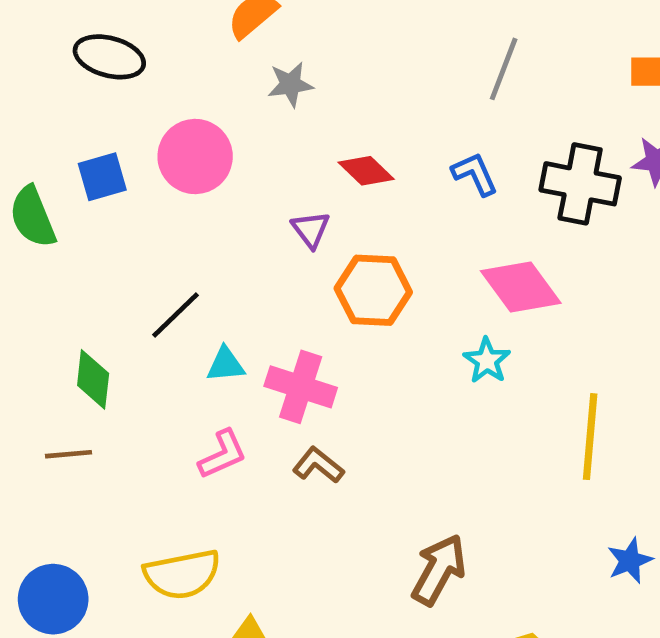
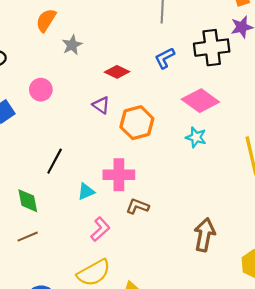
pink circle: (195, 156) -> (41, 90), size x0.7
blue L-shape: (475, 174) -> (165, 58), turned -75
cyan triangle: (226, 365) -> (86, 191), moved
pink L-shape: (223, 454) -> (100, 229), moved

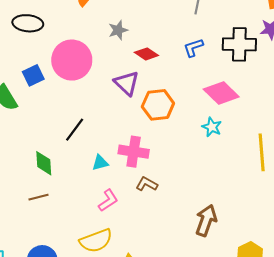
gray star: (72, 45) -> (118, 30), moved
pink circle: (41, 90) -> (72, 60), size x1.8
purple triangle: (101, 105) -> (127, 83), size x1.5

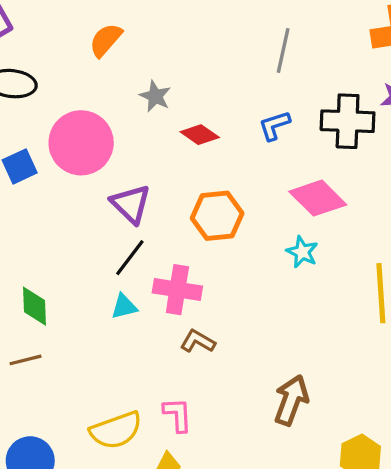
gray star: (118, 30) -> (155, 96), turned -30
purple triangle: (127, 83) -> (131, 204), moved
black line: (75, 130) -> (130, 258), moved
pink L-shape: (108, 200) -> (178, 415), moved, turned -60

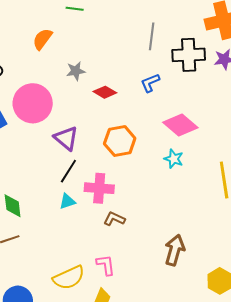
gray star: (155, 96) -> (76, 71), turned -30
black cross: (348, 121) -> (189, 55), moved

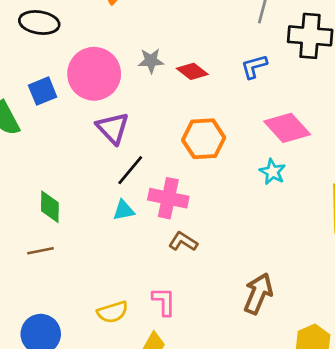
gray star: (76, 71) -> (151, 61), moved
purple triangle: (66, 138) -> (113, 128), moved
yellow semicircle: (69, 278) -> (113, 312), size x0.7

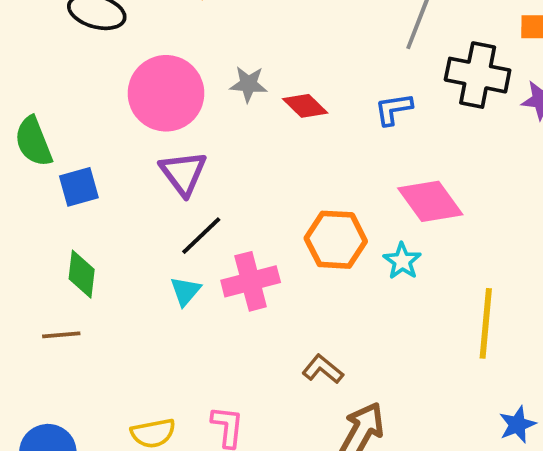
blue square: (43, 91) -> (79, 187), moved
orange hexagon: (204, 139) -> (336, 240), moved
pink cross: (168, 198) -> (251, 281), turned -33
cyan triangle: (124, 210) -> (185, 291), turned -45
brown L-shape: (183, 242) -> (323, 369), moved

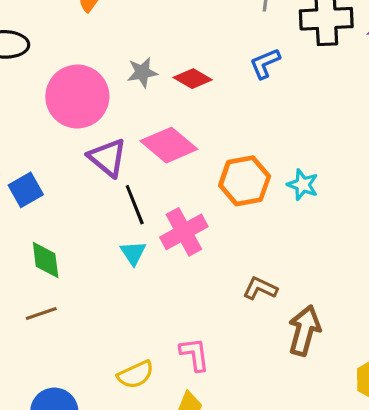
pink diamond: (430, 201) -> (169, 145), moved
black line: (201, 236) -> (135, 205), turned -54

